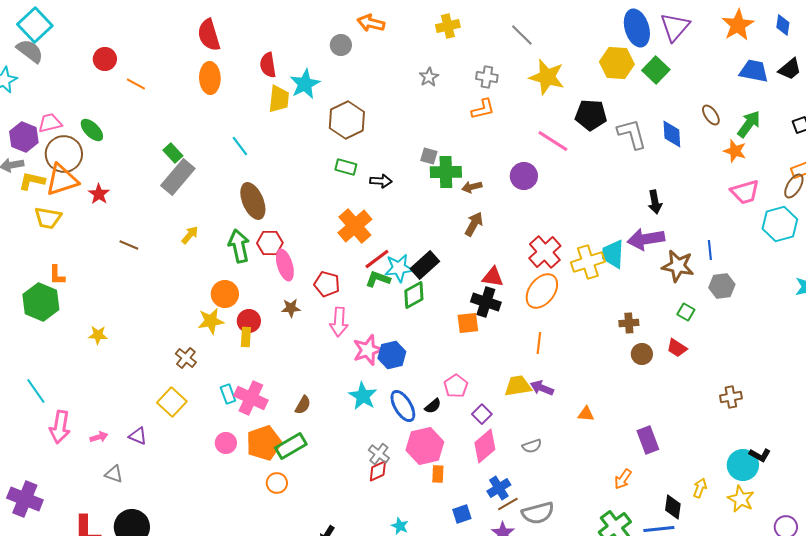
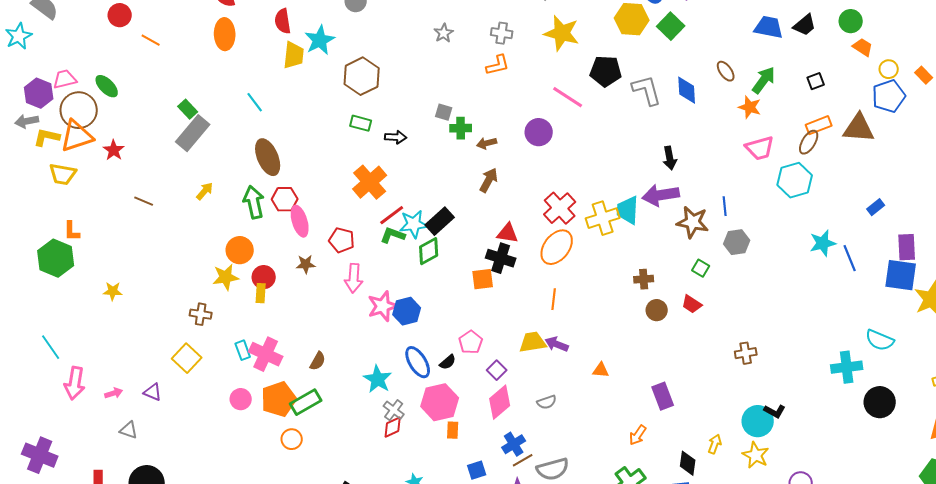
green cross: (446, 172) -> (461, 128), size x0.7
brown cross: (186, 358) -> (201, 314), turned -30
cyan star: (363, 396) -> (378, 379), moved

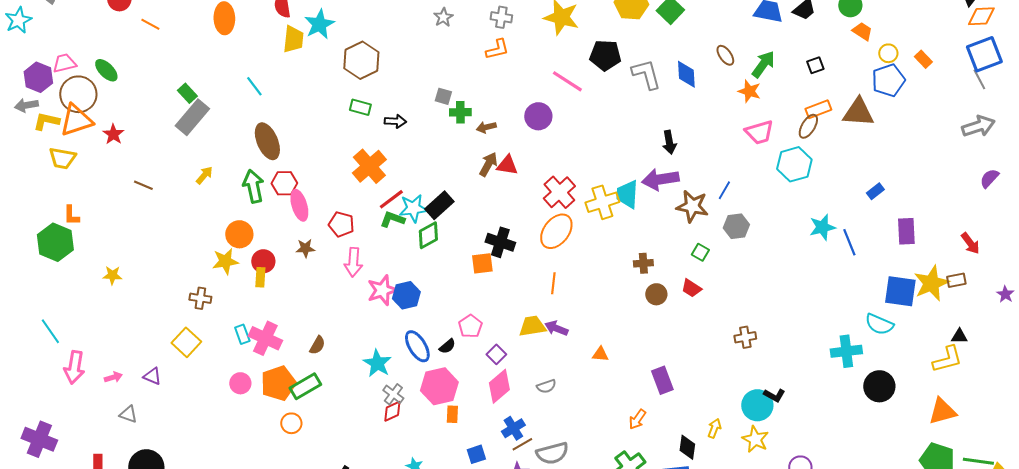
blue line: (725, 206) -> (724, 190), turned 36
red triangle: (508, 233) -> (507, 165), moved
blue square: (901, 275) -> (900, 291), moved

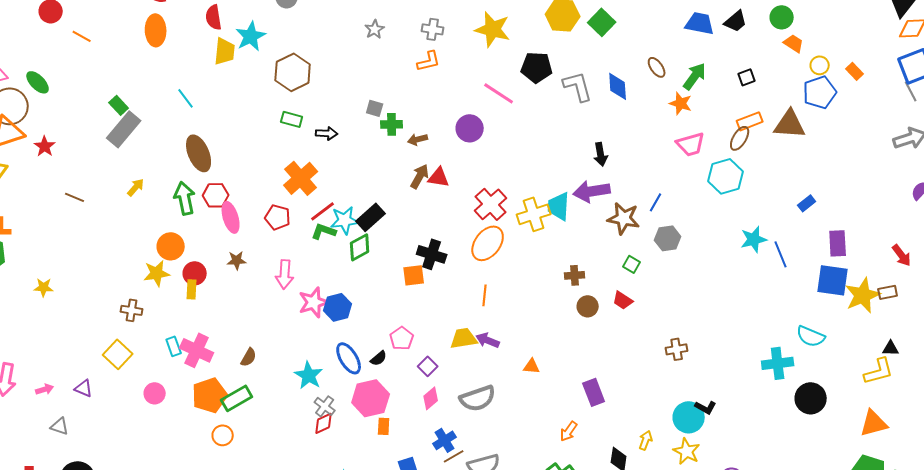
red pentagon: (341, 224) -> (278, 217), moved
blue square: (900, 291) -> (833, 280), moved
pink circle: (240, 383) -> (155, 393), moved
pink diamond: (499, 386) -> (431, 398), size x0.7
gray semicircle: (546, 386) -> (478, 398), size x1.8

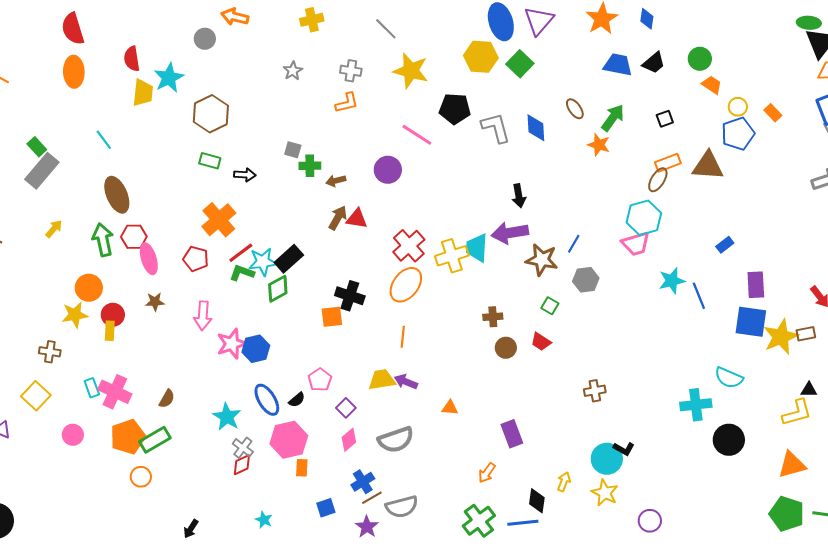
pink trapezoid: (691, 144) -> (636, 244), moved

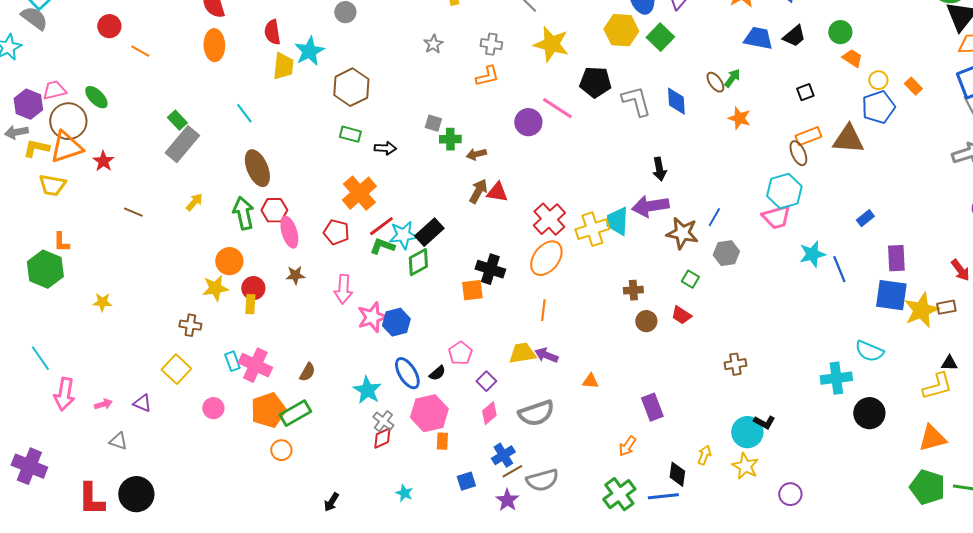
green arrow: (613, 118) -> (732, 78), moved, size x0.7
purple circle: (388, 170) -> (528, 122), moved
brown ellipse: (658, 180) -> (798, 153), turned -55

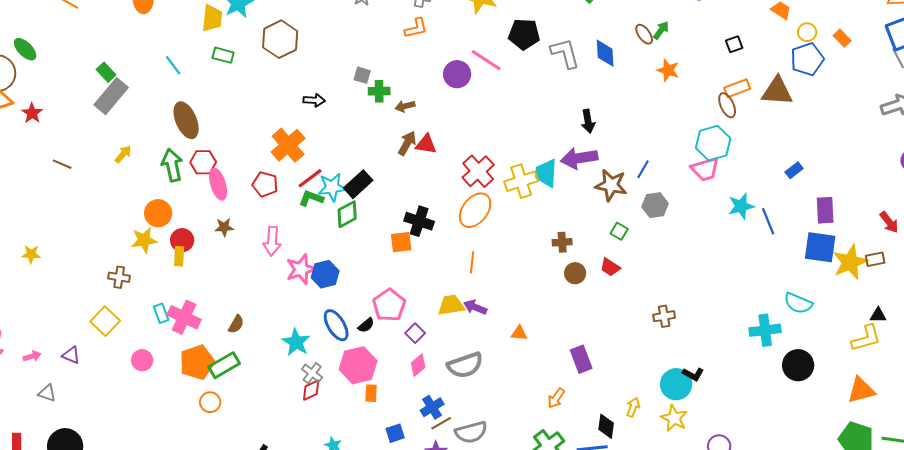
green rectangle: (350, 134) -> (223, 55), moved
pink pentagon: (460, 353) -> (389, 305), size x1.4

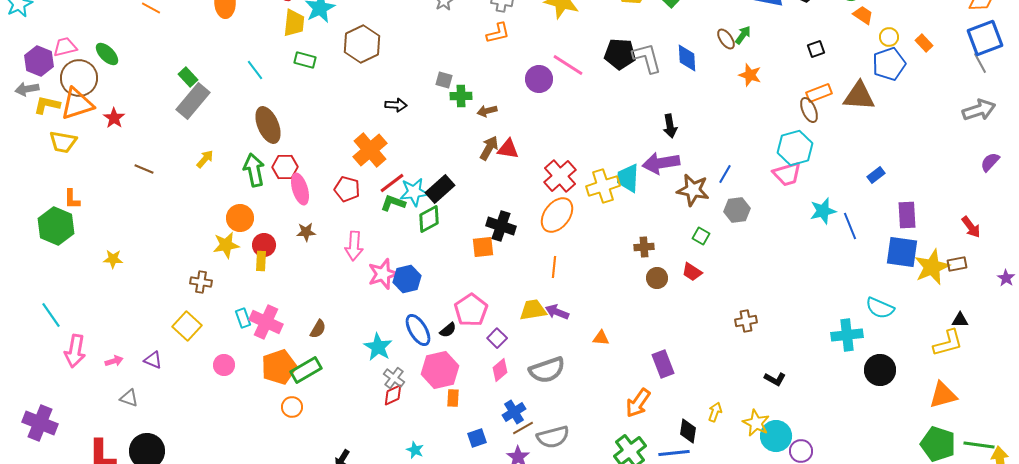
black pentagon: (524, 34) -> (620, 54), moved
cyan circle: (676, 384) -> (776, 436), moved
orange arrow: (556, 398) -> (638, 403), size x1.4

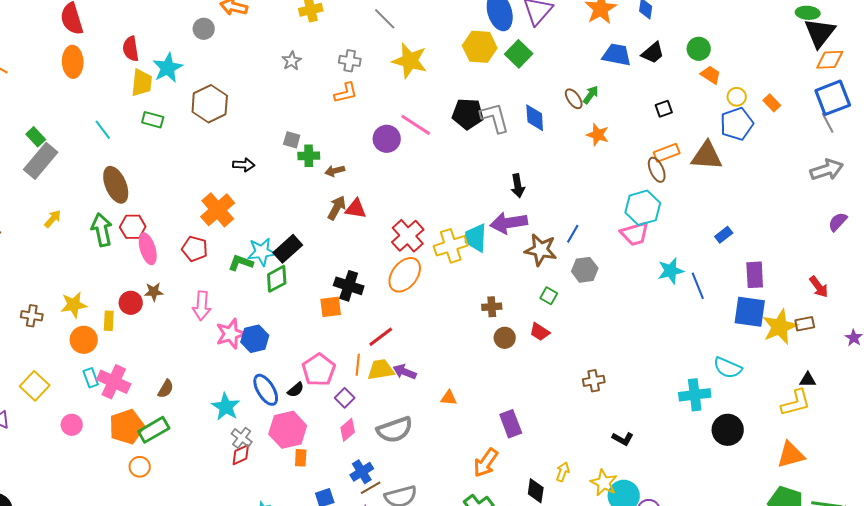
red line: (392, 183) -> (381, 337), moved
orange circle: (240, 218) -> (84, 340), moved
red circle: (264, 245) -> (131, 303), moved
orange line: (554, 267) -> (358, 365), moved
brown cross: (201, 282) -> (32, 316), moved

